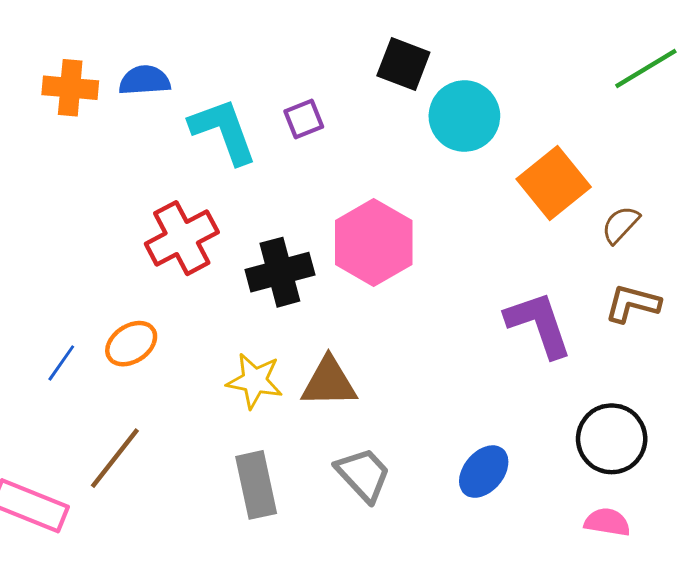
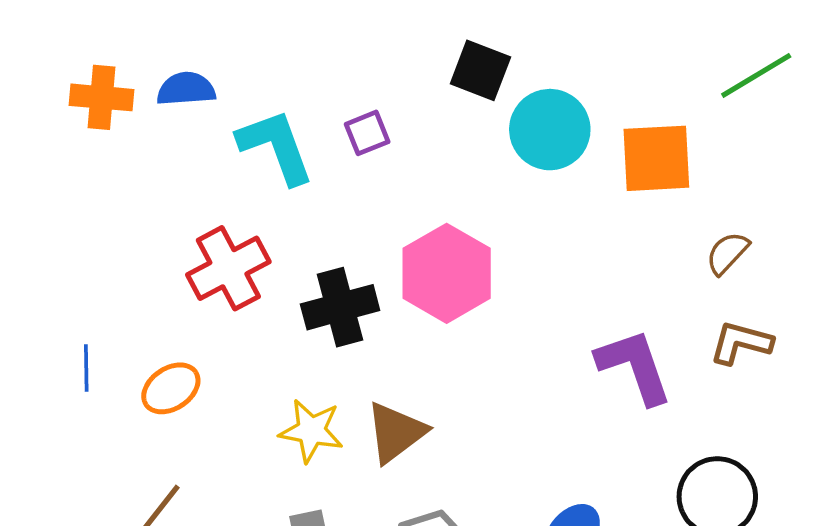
orange square: (554, 183) -> (656, 158), moved, turned 36
blue line: (61, 363) -> (86, 368), moved, turned -36
brown triangle: (329, 382) -> (396, 432), turned -36

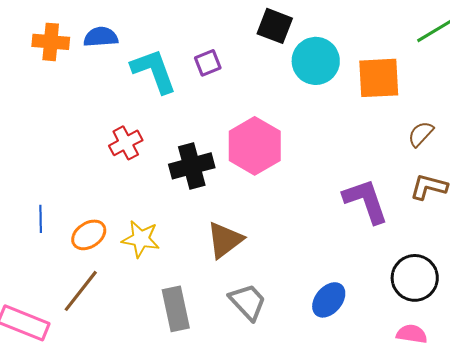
red cross: (228, 268) -> (126, 143), size x0.7
blue line: (86, 368) -> (41, 219), moved
orange ellipse: (171, 388) -> (89, 235), moved
yellow star: (311, 431) -> (141, 239), moved

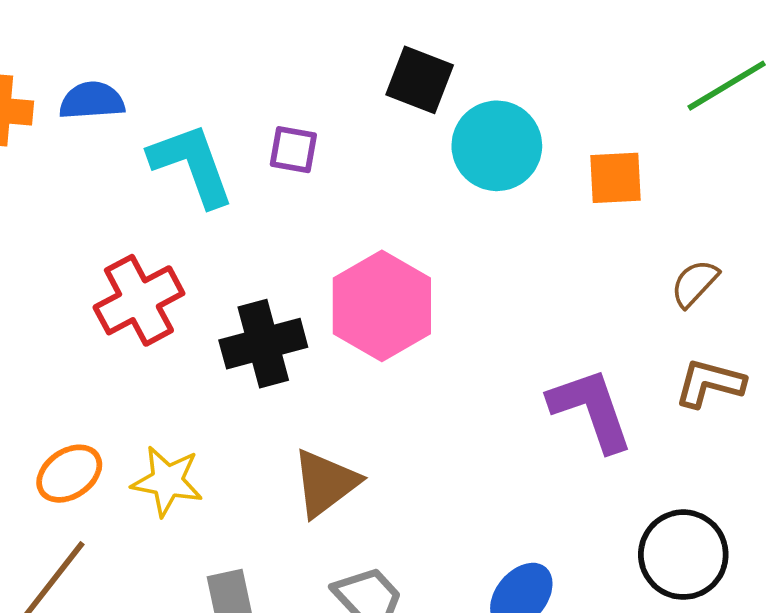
purple square: (208, 63) -> (293, 150), turned 32
orange square: (379, 78) -> (615, 178), size x0.7
red cross: (126, 143) -> (139, 300), size x1.4

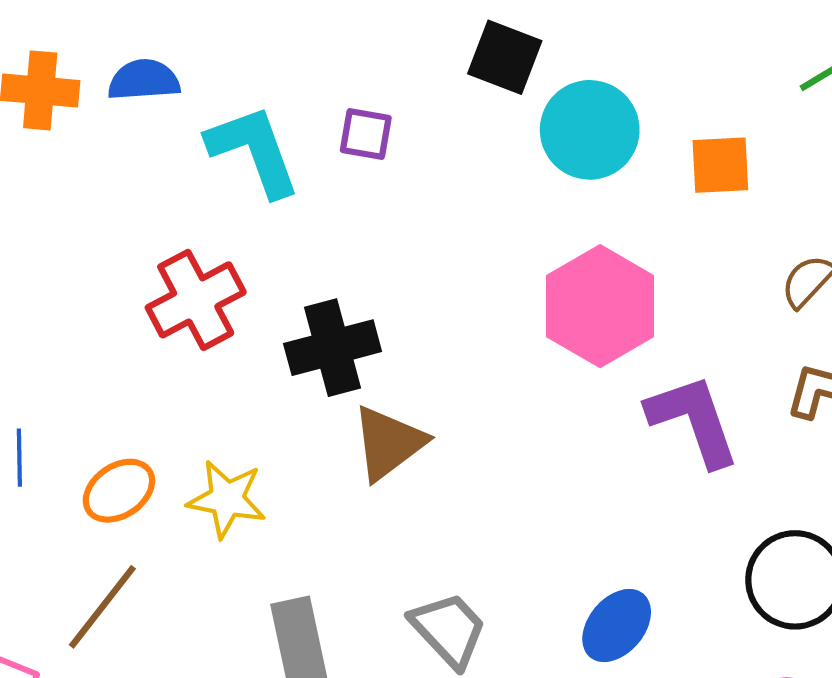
pink hexagon: (382, 306) -> (600, 306), moved
brown triangle: (325, 483) -> (389, 443), moved

